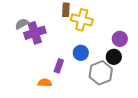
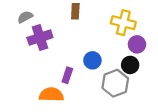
yellow cross: (82, 20) -> (123, 23), moved
gray semicircle: (22, 24) -> (25, 17), moved
orange semicircle: (45, 83) -> (51, 95), size x1.5

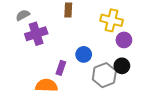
black circle: (130, 65) -> (122, 66), moved

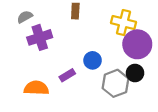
purple circle: (124, 40) -> (137, 44), size x1.6
purple rectangle: (61, 68) -> (67, 75), turned 40
orange semicircle: (46, 85) -> (36, 88), moved

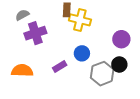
yellow cross: (124, 23) -> (80, 20), moved
purple circle: (137, 44) -> (121, 39), size x0.7
orange semicircle: (36, 88) -> (22, 71), moved

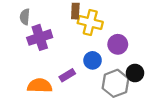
gray semicircle: (22, 15) -> (25, 17), turned -56
purple circle: (121, 39) -> (118, 44), moved
orange semicircle: (22, 71) -> (40, 86), moved

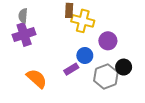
purple cross: (40, 37) -> (24, 35), moved
purple rectangle: (67, 75) -> (71, 69), moved
orange semicircle: (40, 86) -> (37, 79), turned 40

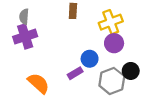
yellow cross: (83, 21) -> (111, 22), moved, turned -35

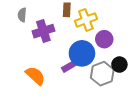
yellow cross: (111, 22) -> (86, 20), moved
purple cross: (25, 37) -> (43, 31), moved
blue circle: (90, 59) -> (82, 53), size x1.6

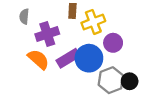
black circle: (119, 65) -> (130, 81), moved
purple rectangle: (69, 67) -> (68, 58), moved, size x1.5
orange semicircle: (35, 76) -> (38, 59), moved

